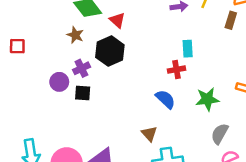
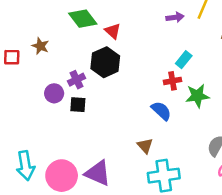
brown star: (75, 35) -> (40, 46), moved
cyan rectangle: (188, 49) -> (184, 60), turned 42
green star: (207, 99) -> (197, 96), moved

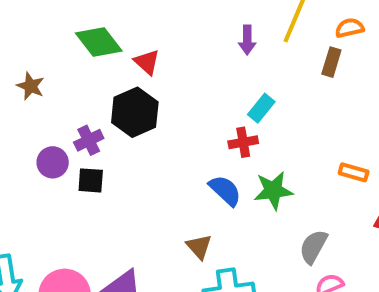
purple arrow: (175, 17) -> (247, 40), turned 98
green star: (197, 96) -> (273, 190), moved

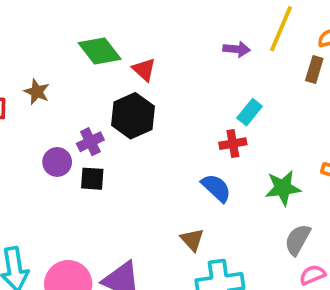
purple arrow: (247, 40) -> (237, 49), turned -85
green star: (273, 190) -> (283, 188), moved

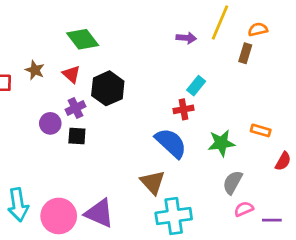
red triangle: (144, 70) -> (71, 74), moved
blue semicircle: (216, 188) -> (171, 143), size x1.4
brown triangle: (192, 240) -> (153, 182), size x1.4

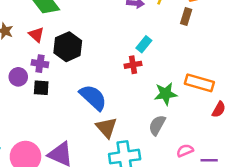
purple cross: (76, 108) -> (40, 64), turned 35
orange rectangle: (261, 130) -> (199, 83), size x1.6
blue semicircle: (171, 143) -> (93, 97), moved
gray semicircle: (233, 182) -> (157, 125), moved

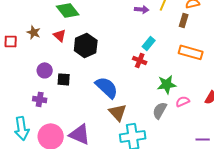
purple cross: (40, 64) -> (40, 99), moved
red cross: (133, 65) -> (140, 60), turned 32
orange rectangle: (199, 83) -> (191, 52), moved
pink semicircle: (185, 151) -> (183, 101), moved

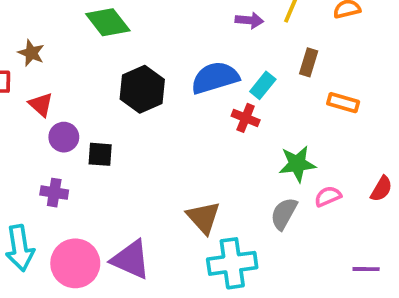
brown rectangle: (184, 20) -> (309, 62), moved
brown star: (34, 32) -> (31, 53), moved
red triangle: (60, 35) -> (41, 105), moved
orange rectangle: (191, 52) -> (343, 103), size x0.7
blue semicircle: (107, 87) -> (215, 78), moved, turned -60

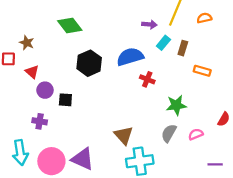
cyan rectangle: (263, 85) -> (163, 43), moved
pink semicircle: (328, 196) -> (196, 134), moved

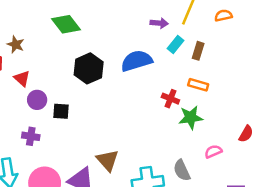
orange rectangle: (202, 71) -> (198, 85), moved
red cross: (147, 79) -> (170, 99), moved
gray semicircle: (169, 133) -> (182, 170), moved, turned -54
brown triangle: (124, 135) -> (108, 160), moved

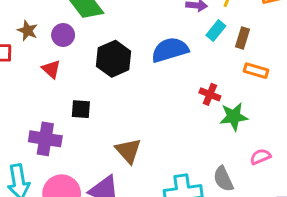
red triangle: (22, 78) -> (51, 69), moved
orange rectangle: (198, 85) -> (256, 71), moved
purple circle: (37, 100) -> (63, 35), moved
purple cross: (31, 136) -> (45, 139), size x1.5
brown triangle: (108, 160) -> (128, 151), moved

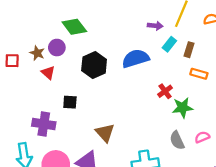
brown star: (27, 31) -> (37, 53), moved
red cross: (210, 94) -> (165, 91), turned 32
gray semicircle: (223, 179) -> (177, 140), moved

